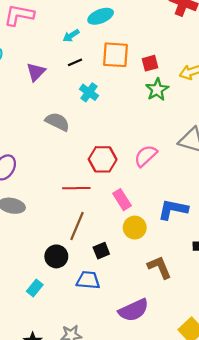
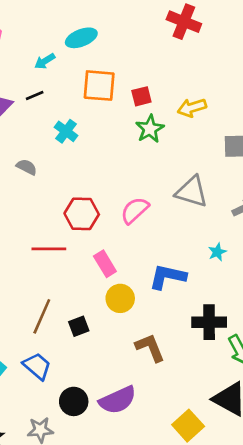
black line: (75, 62) -> (35, 96), moved
gray semicircle: (57, 122) -> (27, 167), size x0.7
brown line: (77, 226) -> (42, 316), moved
black circle: (56, 256) -> (74, 401), moved
blue trapezoid: (88, 280) -> (37, 366), moved, turned 35

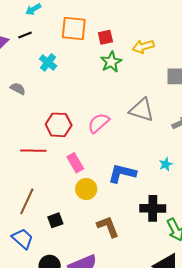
cyan star: (217, 252) -> (166, 164), moved
black square: (79, 326) -> (55, 220), moved

